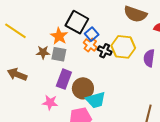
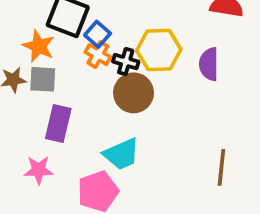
brown circle: (83, 88) -> (134, 93), moved

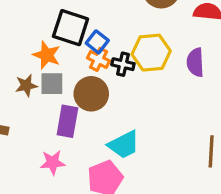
brown circle: (134, 93) -> (91, 94), moved

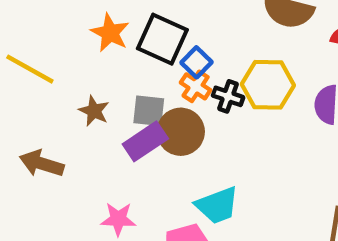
orange star: (47, 55) -> (110, 33), moved
gray square: (52, 84) -> (149, 111), moved
brown star: (26, 85) -> (94, 111), turned 30
purple rectangle: (67, 121) -> (145, 141), moved, turned 40

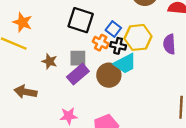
orange star: (110, 33) -> (22, 22), moved
blue square: (197, 62) -> (113, 29), moved
brown circle: (181, 132) -> (109, 75), moved
cyan trapezoid: (217, 205) -> (125, 64), moved

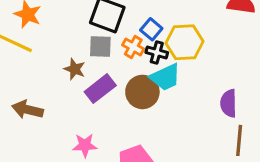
purple semicircle: (169, 44) -> (229, 103), moved
gray square: (78, 58) -> (100, 46), moved
brown star: (49, 61) -> (75, 69), moved

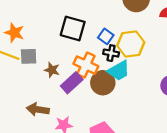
gray square: (100, 46) -> (29, 56), moved
orange cross: (133, 47) -> (86, 65), moved, size x1.5
brown arrow: (28, 110) -> (38, 109), moved

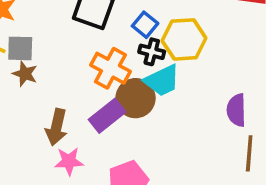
brown star: (52, 70) -> (25, 74), moved
purple rectangle: (72, 83) -> (107, 116), moved
brown arrow: (38, 109) -> (56, 127), moved, turned -90

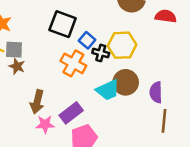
blue square: (145, 25) -> (87, 40), moved
cyan trapezoid: (162, 81) -> (108, 90), moved
brown circle: (135, 98) -> (126, 82), moved
purple rectangle: (107, 116) -> (71, 113), moved

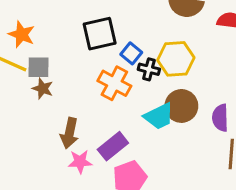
black square: (63, 24) -> (100, 34), turned -32

